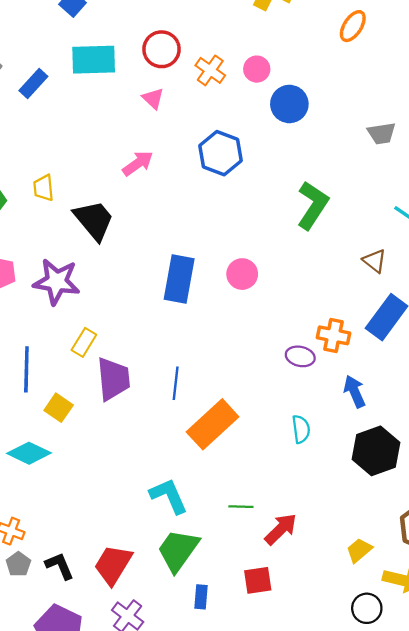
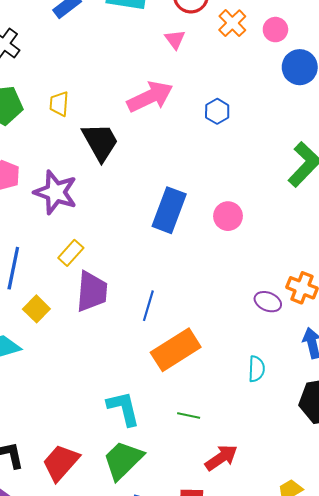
blue hexagon: (220, 153) -> (217, 111), moved, size x0.6
pink arrow: (138, 163) -> (150, 97), size x1.5
green line: (241, 507) -> (189, 416), moved

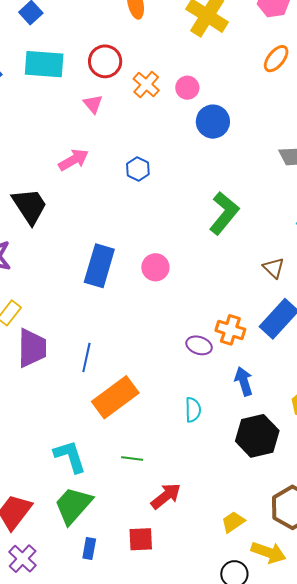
pink arrow: (150, 97) -> (74, 160), size x0.7

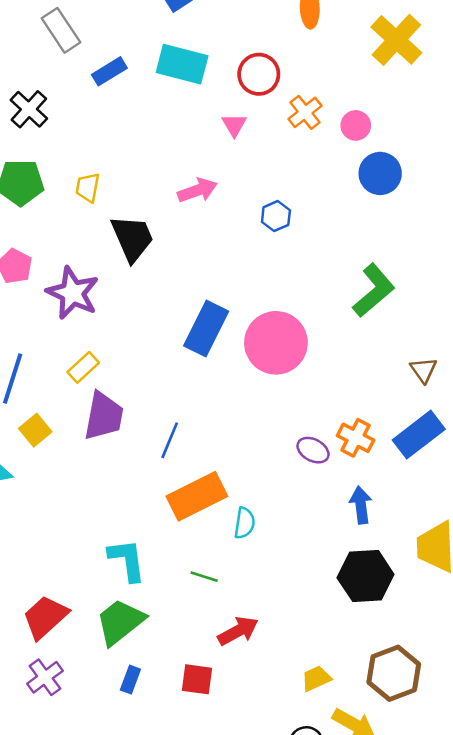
pink circle: (155, 267) -> (276, 343), size x1.8
cyan semicircle: (193, 410) -> (245, 523), moved

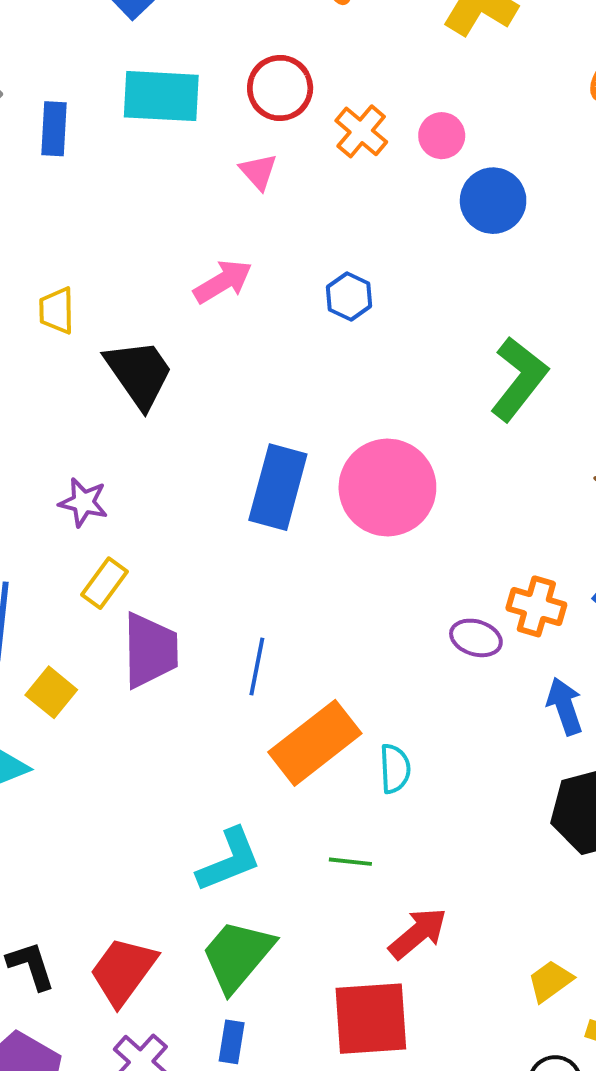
blue rectangle: (109, 71) -> (54, 129), turned -44
purple star: (73, 293) -> (83, 502), moved, size x0.6
cyan L-shape: (127, 560) -> (229, 860), turned 87
red square: (197, 679) -> (371, 1019), size x1.6
blue rectangle: (130, 680) -> (232, 1042), moved

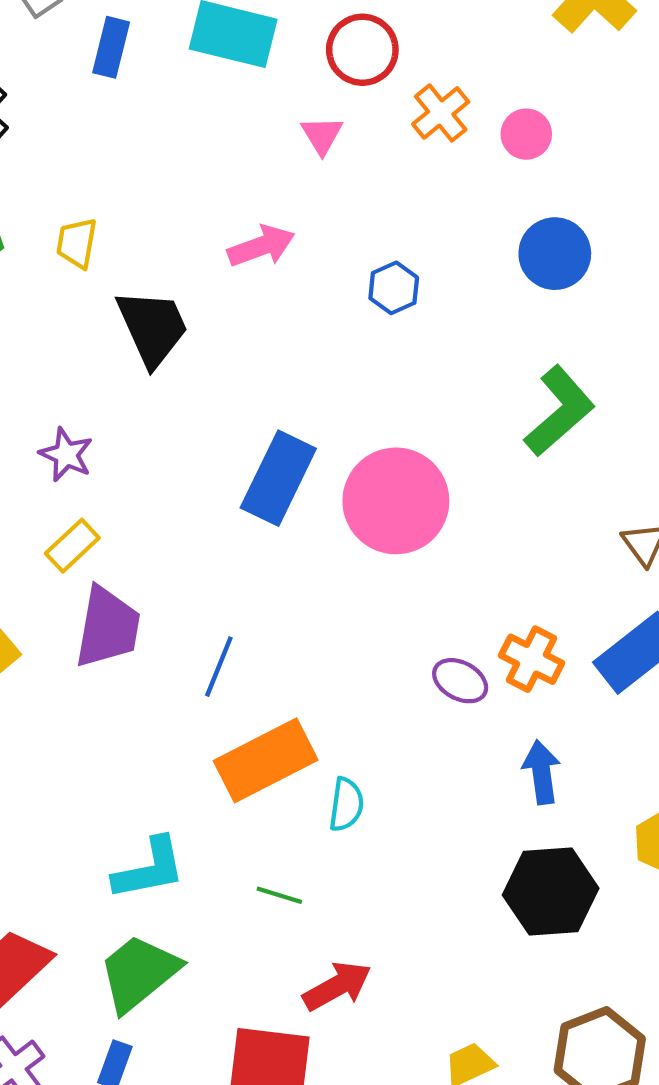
blue circle: (493, 201) -> (555, 254), moved

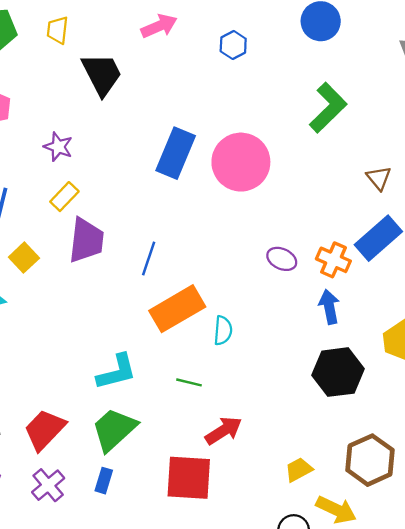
orange cross: (532, 659) -> (333, 260), moved

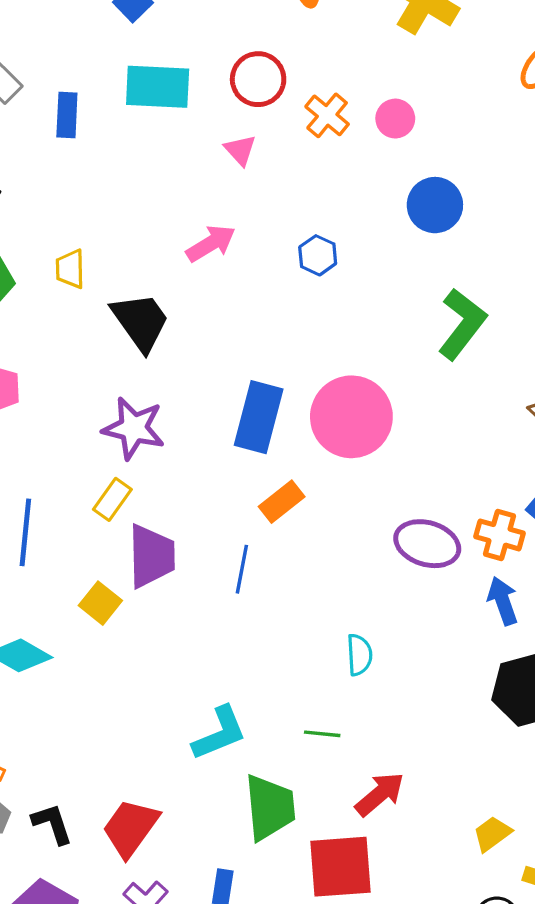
purple star: (58, 147) -> (134, 428), moved, size x1.5
yellow square: (24, 258) -> (100, 603), moved
purple ellipse: (282, 259) -> (427, 544), size x1.5
orange rectangle: (177, 309) -> (282, 502), moved, size x0.6
green trapezoid: (114, 429) -> (270, 807), moved, turned 135

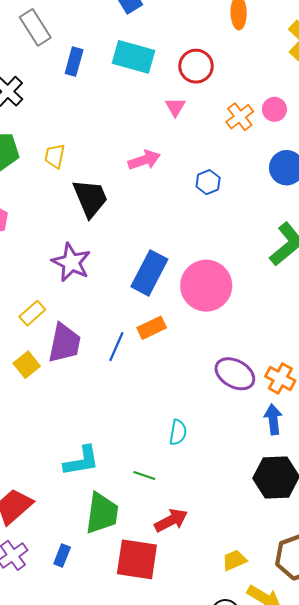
orange cross: (327, 115) -> (240, 117), moved
yellow rectangle: (112, 499) -> (32, 313), moved
blue line: (242, 569) -> (116, 347), moved

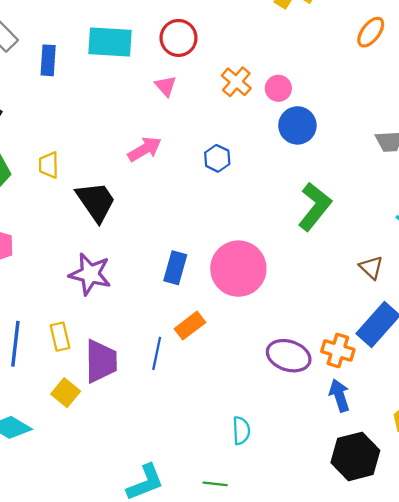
pink circle: (274, 109) -> (278, 88), moved
blue rectangle: (149, 273) -> (175, 268), size x0.7
yellow rectangle: (32, 313) -> (60, 337), turned -50

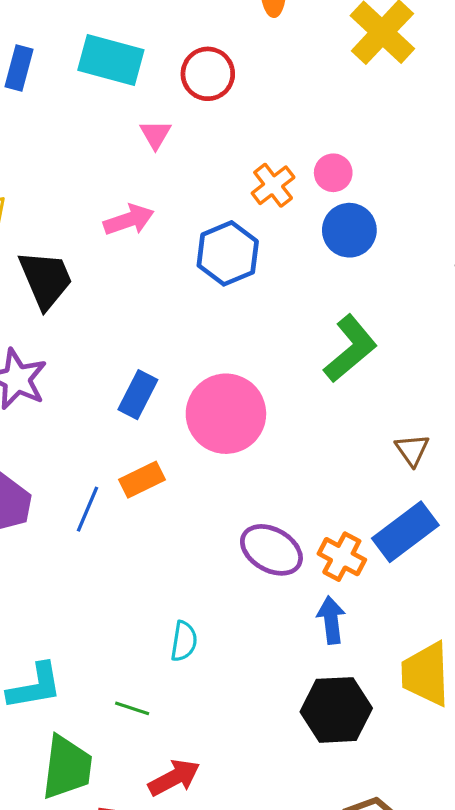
orange cross: (236, 82) -> (273, 185), moved
pink triangle: (166, 86) -> (155, 134), moved
blue hexagon: (217, 158) -> (228, 253), size x1.6

